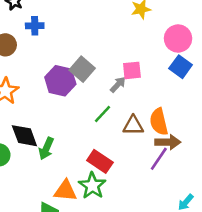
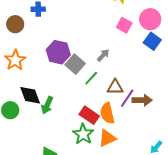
gray square: (82, 69) -> (75, 64), moved
pink square: (132, 70) -> (124, 25), moved, turned 35
orange semicircle: (159, 122) -> (107, 113), moved
purple line: (159, 159) -> (127, 98), moved
orange triangle: (65, 191) -> (107, 138), moved, turned -30

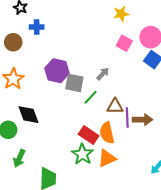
gray square: (75, 64) -> (74, 83), turned -30
purple line: (127, 98) -> (127, 118), turned -36
green arrow: (47, 105) -> (19, 158), moved

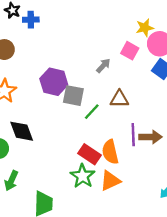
yellow star: (121, 14) -> (145, 28), moved
blue cross: (37, 27) -> (31, 20), moved
gray arrow: (103, 74) -> (103, 66), moved
brown triangle: (115, 106) -> (119, 99), moved

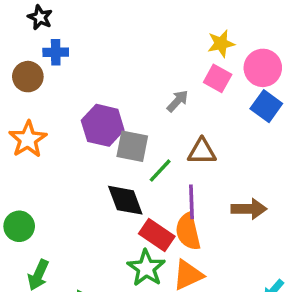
blue cross: (31, 20) -> (56, 52), moved
yellow star: (145, 28) -> (221, 44), moved
black diamond: (22, 131) -> (125, 200), moved
purple line: (133, 135) -> (191, 202), moved

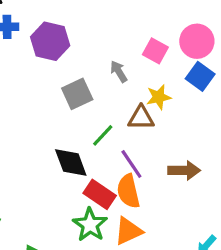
yellow star: (221, 44) -> (159, 97), moved
gray arrow: (178, 101) -> (119, 72), turned -75
purple hexagon: (103, 125) -> (50, 41), moved
gray square: (132, 146) -> (77, 94), moved, turned -36
purple line: (191, 202) -> (131, 164), turned -32

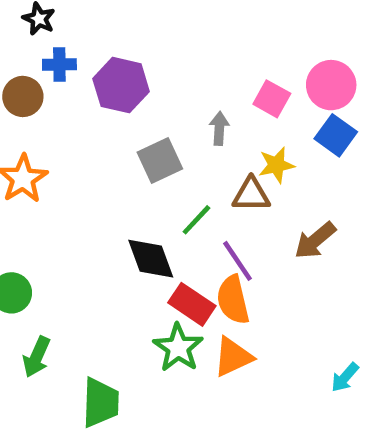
gray arrow: (119, 72) -> (219, 128), turned 35
brown arrow: (184, 170) -> (315, 240), moved, turned 140

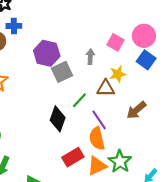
purple hexagon: (121, 85) -> (47, 53), moved
black diamond: (151, 259) -> (58, 119), turned 40
red rectangle: (192, 304) -> (73, 157), moved, turned -65
green star: (178, 348) -> (120, 161), moved

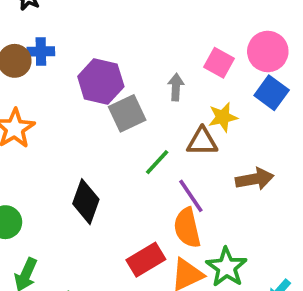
blue cross: (14, 26) -> (41, 51), moved
brown arrow: (136, 110) -> (255, 179), turned -150
black diamond: (58, 119) -> (86, 202), moved

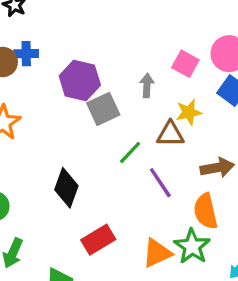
orange semicircle: (187, 228) -> (206, 211), moved
red rectangle: (146, 260) -> (98, 240), moved

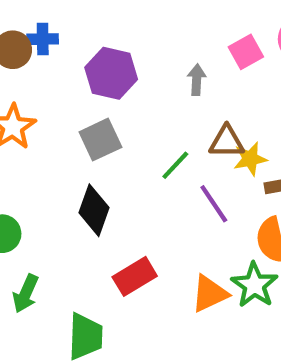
pink square: (185, 64) -> (246, 52), turned 32
gray square: (103, 109) -> (100, 140), moved
yellow star: (189, 112) -> (250, 159), moved

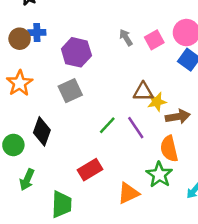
gray arrow: (197, 80) -> (126, 37), moved, turned -35
green line: (175, 165) -> (107, 125), moved
black diamond: (94, 210) -> (42, 131), moved
orange triangle: (210, 294) -> (128, 193), moved

